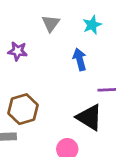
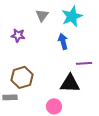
cyan star: (92, 25) -> (72, 16), size x1.5
black triangle: (89, 117) -> (70, 83), turned -30

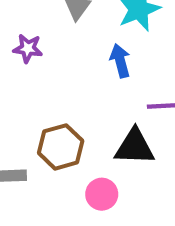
brown hexagon: (22, 77) -> (61, 147), moved

